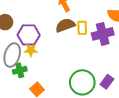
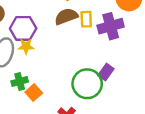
green cross: (20, 70) -> (20, 82), moved
purple rectangle: (107, 82) -> (106, 72), moved

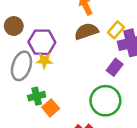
yellow rectangle: (86, 19) -> (116, 30), moved, turned 42
purple rectangle: (106, 72) -> (115, 67), moved

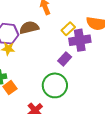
brown semicircle: (86, 31) -> (29, 28), moved

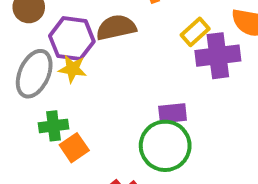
purple rectangle: (65, 59) -> (173, 113), moved, turned 40

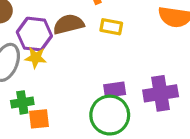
yellow rectangle: (195, 32) -> (111, 27), moved, turned 55
purple cross: (218, 56) -> (161, 93), moved
orange square: (74, 148) -> (39, 119), turned 30

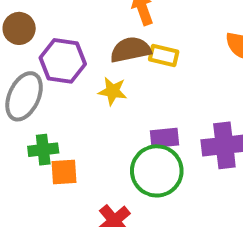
brown semicircle: (69, 24) -> (131, 50), moved
yellow star: (36, 58) -> (113, 91), moved

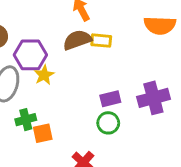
yellow star: (113, 91) -> (44, 75), moved, turned -30
green circle: (157, 171) -> (108, 123), size x0.6

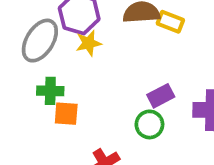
purple rectangle: (110, 99) -> (161, 96), turned -30

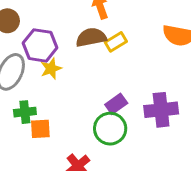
yellow rectangle: (170, 22) -> (116, 42), turned -45
green circle: (149, 124) -> (110, 129), size x1.4

